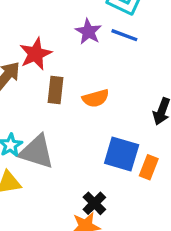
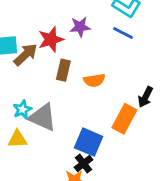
purple star: (88, 32) -> (80, 27), moved, turned 30
blue square: (122, 154) -> (89, 142), moved
orange rectangle: (149, 167) -> (124, 119), moved, size x1.5

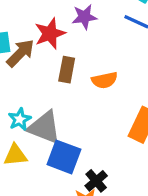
blue square: (89, 142) -> (64, 157), moved

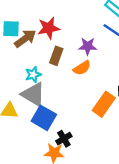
purple star: (84, 17) -> (88, 46), moved
orange semicircle: (104, 80) -> (82, 68), turned -30
cyan star: (20, 119) -> (33, 75), moved

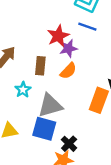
red star: (49, 28) -> (58, 36), moved
gray triangle: (33, 94) -> (50, 105), moved, turned -32

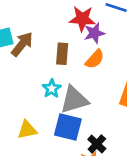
red star: (58, 36) -> (82, 19), turned 30
cyan star: (23, 90) -> (52, 89), moved

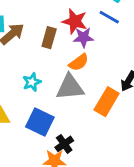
brown rectangle: (62, 54) -> (49, 38), moved
gray triangle: (74, 100) -> (70, 87), moved

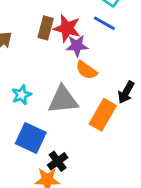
brown rectangle: (49, 38) -> (46, 28), moved
orange semicircle: (79, 62) -> (86, 70), moved, turned 72

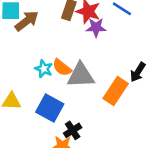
orange semicircle: (86, 70) -> (62, 68), moved
cyan star: (22, 95) -> (44, 69), turned -30

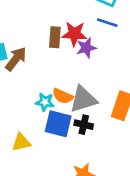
blue square: (50, 108) -> (58, 124), moved
black cross: (73, 130) -> (84, 125), moved, turned -30

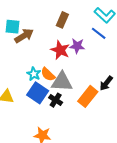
red star: (74, 34) -> (60, 50), moved
brown rectangle: (55, 37) -> (62, 20), moved

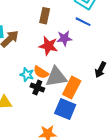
blue square: (38, 93) -> (65, 109), moved
orange rectangle: (88, 96) -> (72, 88), moved
black cross: (56, 100) -> (37, 87), moved

